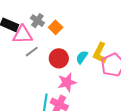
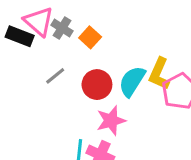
pink triangle: (23, 35) -> (39, 22), moved, turned 45
cyan semicircle: (82, 57) -> (132, 81), size x1.5

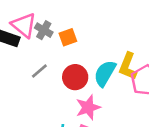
orange square: (90, 37) -> (68, 37), turned 30

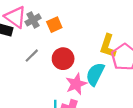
gray cross: (44, 30) -> (33, 20), turned 35
cyan semicircle: (105, 73) -> (95, 74), moved

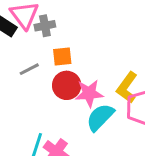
orange square: (54, 25) -> (62, 57), moved
pink star: (76, 84) -> (89, 93), moved

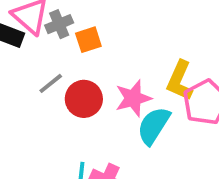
orange square: (62, 57) -> (88, 40), moved
red circle: (67, 85) -> (84, 99), moved

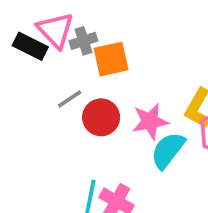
orange square: (88, 40) -> (111, 59), size x1.4

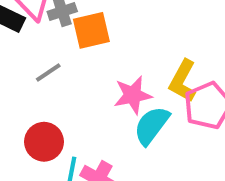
red circle: (101, 117) -> (44, 142), moved

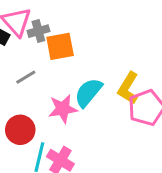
pink star: (133, 95) -> (63, 109), moved
cyan semicircle: (152, 125) -> (88, 93), moved

